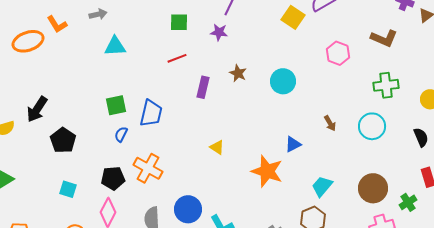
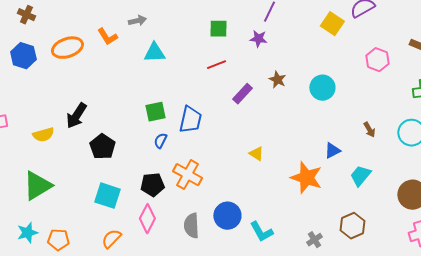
orange L-shape: (57, 24) -> (107, 37), moved
purple rectangle: (203, 87) -> (242, 94), turned 30
cyan trapezoid: (322, 186) -> (360, 176), moved
cyan square: (68, 189) -> (107, 196), size x1.5

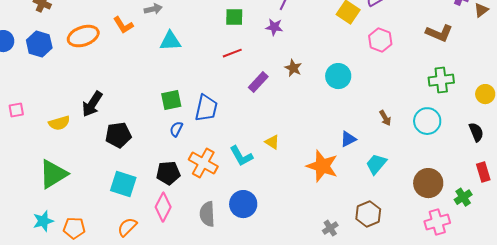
pink hexagon: (377, 60) -> (380, 40), moved
black pentagon: (102, 147) -> (118, 135), turned 30
cyan L-shape: (261, 232) -> (241, 156), moved

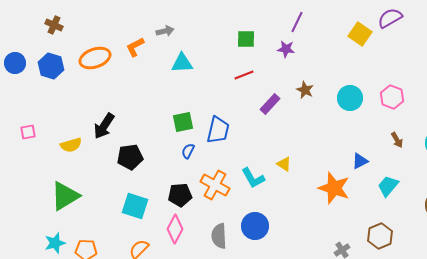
orange L-shape: (123, 25) -> (135, 47), turned 95
pink hexagon: (380, 40) -> (392, 97), moved

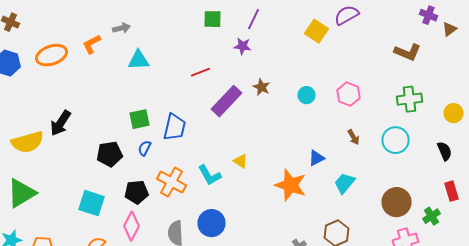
green square: (246, 39) -> (212, 19), moved
cyan circle: (350, 98) -> (306, 95), size x0.7
purple rectangle: (270, 104) -> (226, 101), size x1.5
yellow semicircle: (71, 145) -> (28, 142), size x1.5
black pentagon: (130, 157) -> (110, 154), moved

